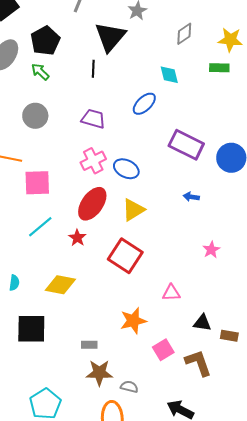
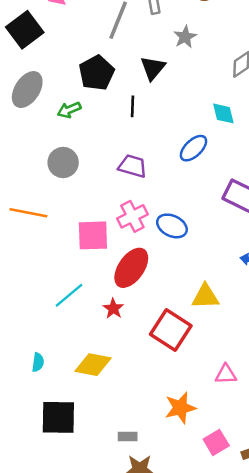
black triangle: (110, 37) -> (153, 68), size x0.7
black pentagon: (45, 41) -> (97, 73), moved
green arrow: (40, 72) -> (69, 110), turned -66
pink square: (37, 183) -> (93, 235), moved
yellow triangle: (133, 210) -> (205, 297), moved, turned 30

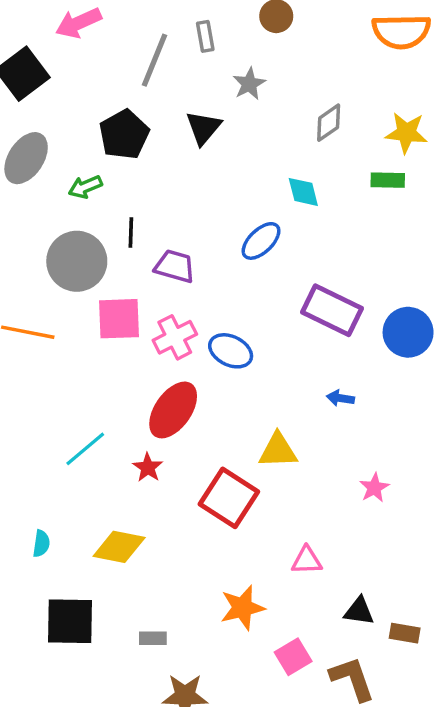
black line: (132, 106) -> (131, 233), moved
gray circle: (63, 163) -> (77, 261), size x1.4
pink square: (93, 235) -> (119, 319), moved
gray rectangle: (128, 436) -> (153, 638), moved

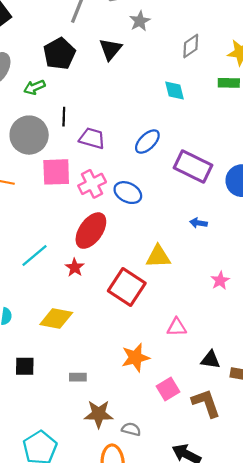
blue ellipse: (261, 241) -> (147, 142), moved
black square: (70, 621) -> (25, 366), size x0.6

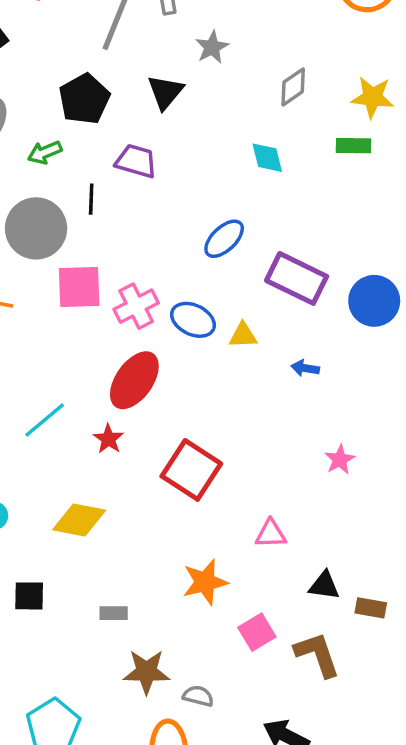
purple trapezoid: (92, 138) -> (136, 161), moved
yellow triangle: (158, 257) -> (243, 335), moved, size x0.7

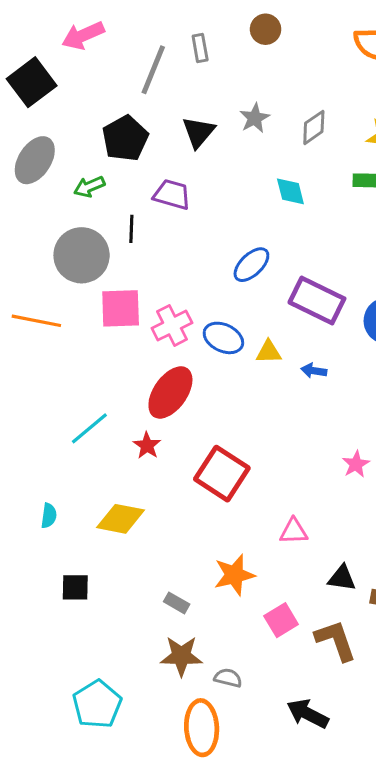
gray star: (212, 47) -> (255, 118), moved
blue arrow: (305, 368) -> (314, 371), moved
gray rectangle: (114, 613) -> (177, 603), moved, turned 30

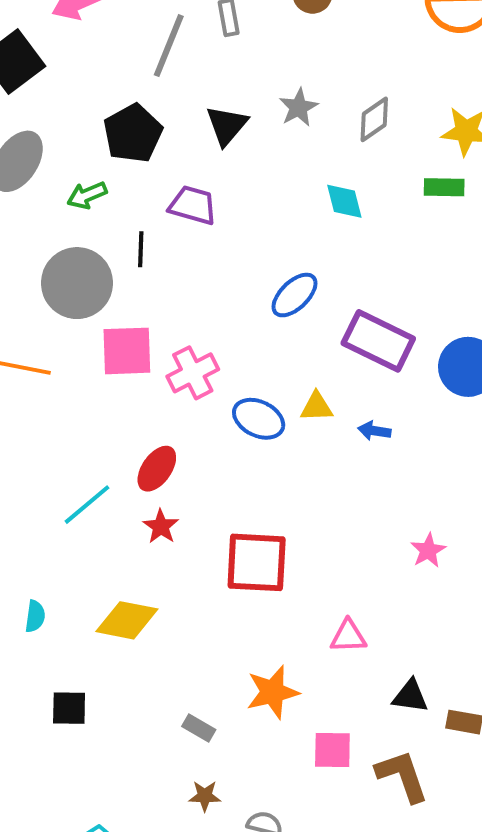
blue ellipse: (223, 338) -> (259, 419), moved
red ellipse: (170, 392) -> (157, 469), moved, size x0.7
red square: (222, 474) -> (257, 562), turned -30
pink square: (281, 620) -> (332, 750), turned 32
brown star: (181, 656) -> (205, 796), size x0.6

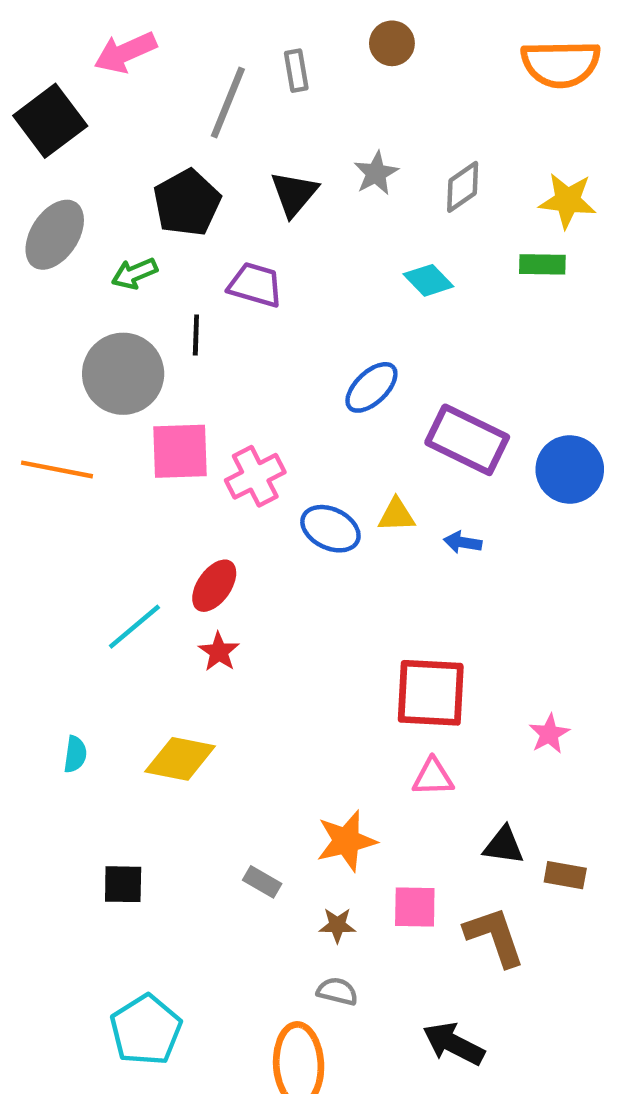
cyan diamond: (344, 201) -> (428, 280), turned -30
pink star: (428, 550) -> (549, 734), moved
red square: (257, 562) -> (431, 693), moved
black square: (69, 708) -> (123, 884), moved
brown star: (205, 796) -> (337, 925), moved

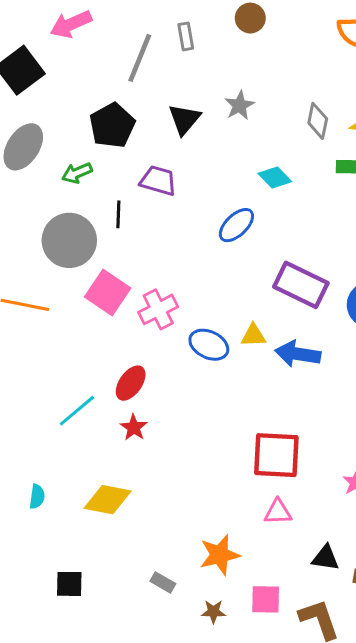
gray diamond: (463, 187) -> (318, 121), moved, turned -44
blue ellipse: (371, 387) -> (236, 225), moved
pink square: (180, 451) -> (108, 293), turned 36
blue arrow: (463, 542) -> (298, 354), size x1.8

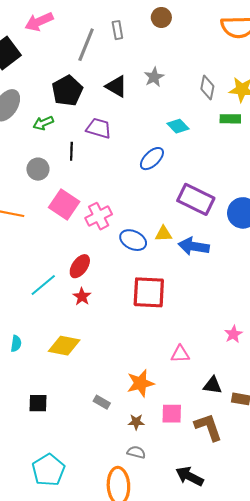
black triangle: (184, 119) -> (116, 86), turned -40
gray circle: (69, 240) -> (38, 169), size x0.6
red square: (276, 455) -> (149, 292), moved

